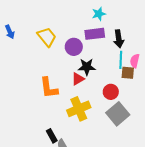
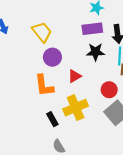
purple circle: (74, 47) -> (52, 57), moved
black star: (87, 67) -> (95, 52), moved
black rectangle: (52, 136) -> (52, 119), moved

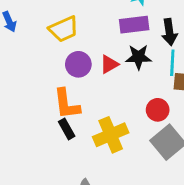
yellow trapezoid: (42, 32) -> (64, 29), turned 105
red triangle: (74, 76) -> (109, 64), moved
black rectangle: (52, 119) -> (67, 129), moved

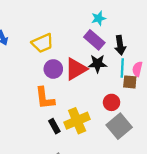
purple rectangle: (134, 25) -> (94, 40), turned 48
red triangle: (109, 64) -> (76, 69), size x1.6
black rectangle: (67, 129) -> (54, 126), moved

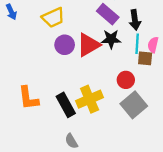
orange L-shape: (45, 98) -> (28, 98), moved
black rectangle: (54, 126) -> (66, 105), size x1.5

